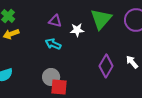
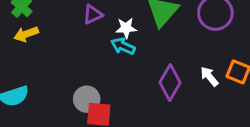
purple triangle: (55, 21) -> (93, 14), turned -40
cyan arrow: (53, 44) -> (123, 46), moved

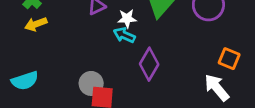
white arrow: (209, 76) -> (217, 88), moved, size x1.5
purple diamond: (170, 82) -> (149, 64), moved

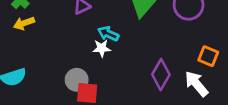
white star: (127, 19) -> (102, 48), moved
purple diamond: (149, 64) -> (161, 75), moved

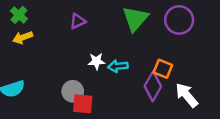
cyan arrow: (108, 34) -> (118, 66), moved, turned -30
orange square: (208, 56) -> (163, 69), moved

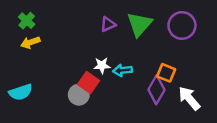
purple triangle: (78, 21) -> (108, 24), moved
red square: (83, 104) -> (89, 83), moved, turned 30

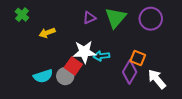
yellow arrow: (30, 42) -> (47, 33), moved
white star: (102, 66) -> (84, 52), size x1.6
cyan semicircle: (21, 92) -> (43, 76), moved

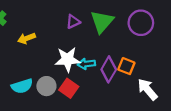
red square: (73, 66) -> (69, 88), moved
purple diamond: (130, 72) -> (109, 69), moved

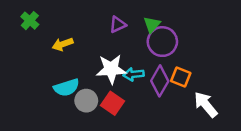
green triangle: (102, 22) -> (152, 24), size x0.6
purple circle: (141, 23) -> (162, 42), moved
cyan semicircle: (22, 86) -> (67, 87), moved

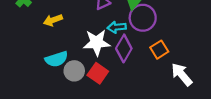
cyan arrow: (133, 74) -> (117, 27), moved
orange square: (181, 77) -> (159, 50), turned 36
purple diamond: (160, 81) -> (124, 48), moved

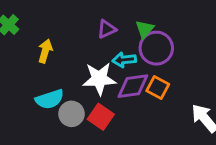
yellow arrow: (53, 20) -> (45, 51), turned 126
purple diamond: (124, 48) -> (133, 86), turned 52
orange square: (159, 50) -> (158, 88), moved, turned -30

